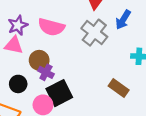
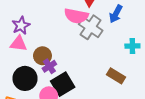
pink semicircle: (51, 27) -> (76, 16), moved
purple cross: (46, 72) -> (49, 66), turned 32
black circle: (18, 84) -> (25, 78), size x1.5

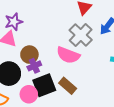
pink semicircle: (76, 16) -> (68, 55), moved
brown rectangle: (116, 76) -> (68, 86), moved

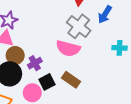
brown circle: (29, 55) -> (15, 55), moved
black square: (44, 85) -> (47, 82), size x0.7

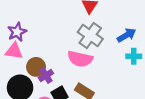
blue arrow: (105, 15) -> (127, 35), moved, turned -150
brown circle: (15, 55) -> (36, 67), moved

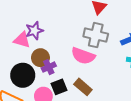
purple star: (17, 32) -> (34, 31), moved
gray cross: (90, 35) -> (96, 35), turned -30

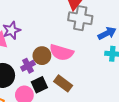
gray cross: (96, 35) -> (80, 18), moved
brown circle: (40, 58) -> (42, 56), moved

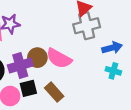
gray cross: (80, 18) -> (87, 26), turned -35
purple cross: (28, 66) -> (20, 65), size x1.5

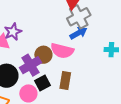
blue arrow: (112, 48) -> (78, 33), moved
brown rectangle: (54, 92) -> (65, 81), turned 66

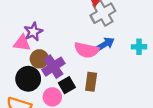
blue arrow: (78, 33) -> (105, 44), moved
brown circle: (43, 55) -> (39, 59), moved

